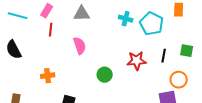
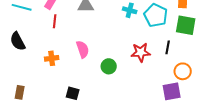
pink semicircle: (80, 46) -> (83, 49), moved
green square: (187, 51) -> (186, 25), moved, size x1.5
orange cross: (48, 76) -> (52, 58), moved

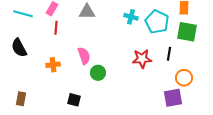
green circle: (109, 66) -> (98, 73), moved

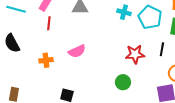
pink semicircle: (84, 56) -> (77, 51), turned 84
green circle: (98, 73) -> (123, 82), moved

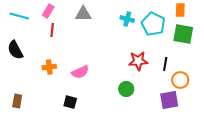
black line: (162, 49) -> (165, 64), moved
pink semicircle: (77, 51) -> (80, 72), moved

